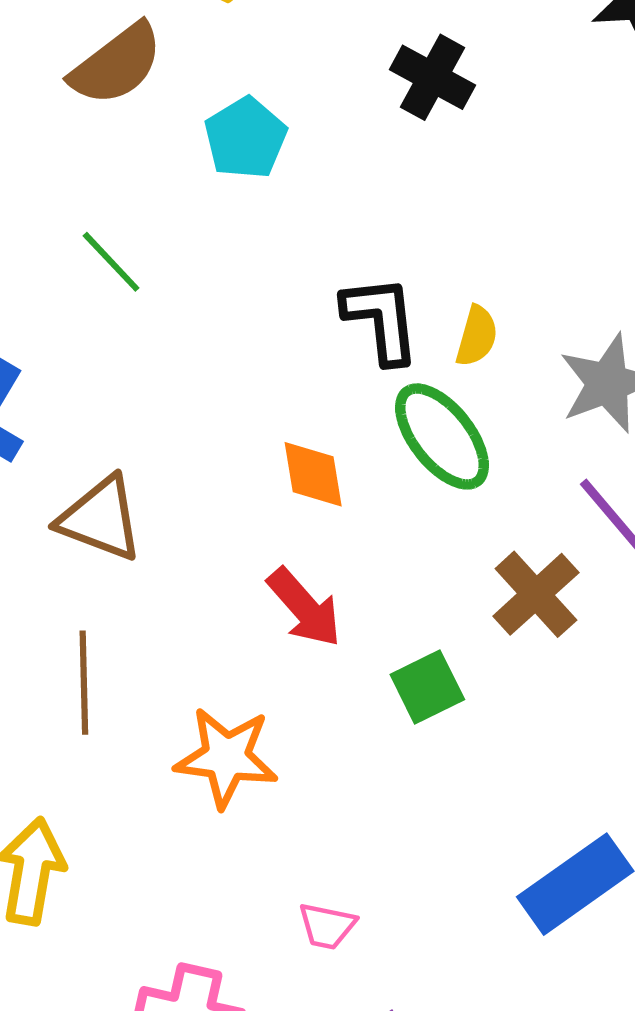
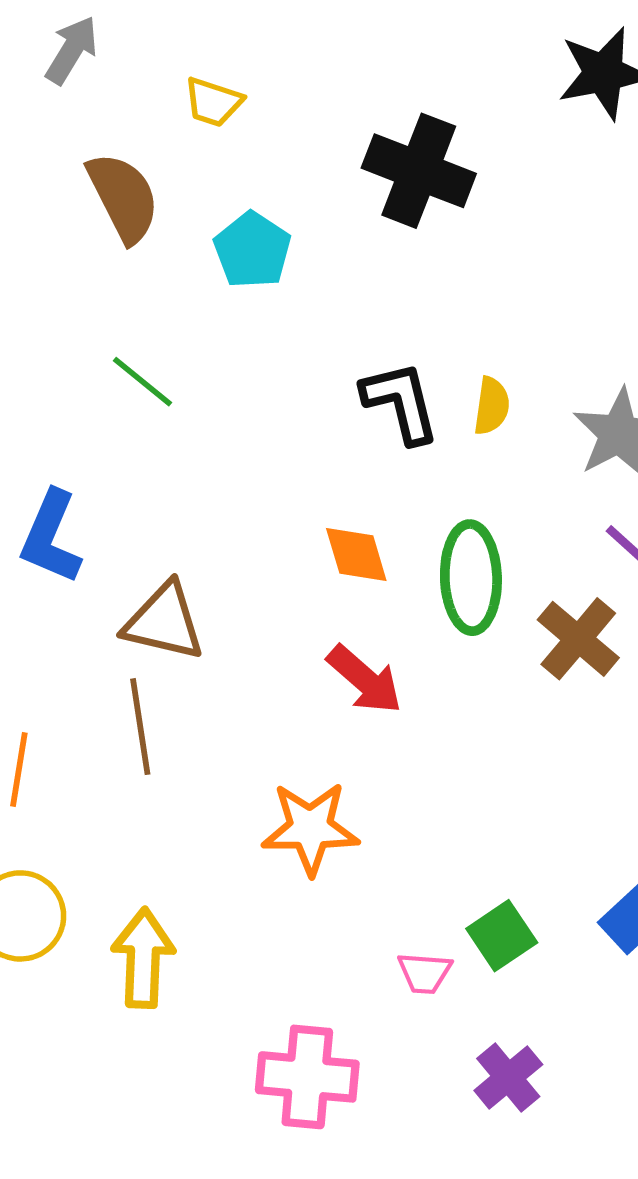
brown semicircle: (116, 64) -> (123, 197), turned -72
black cross: (432, 77) -> (419, 171), size x1.4
green ellipse: (442, 436) -> (471, 578), moved, turned 44
brown line: (84, 683) -> (140, 727), moved
green square: (427, 687) -> (502, 936), moved

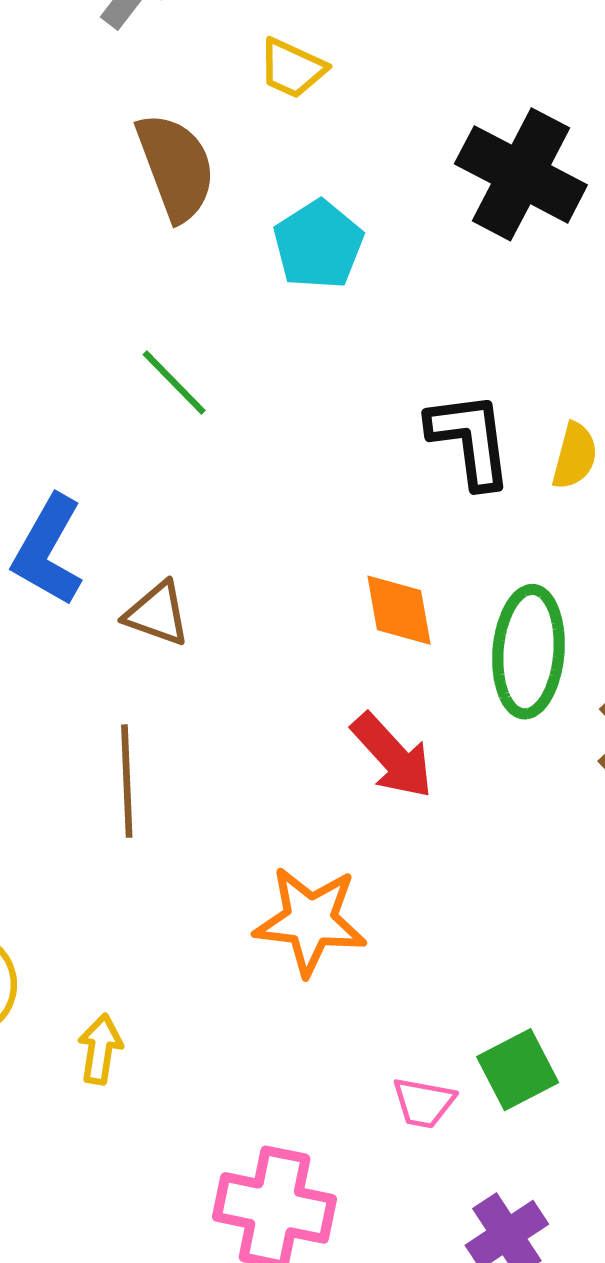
brown triangle: (164, 622) -> (157, 614), moved, size x0.7
yellow arrow: (143, 958) -> (100, 1049), size x0.6

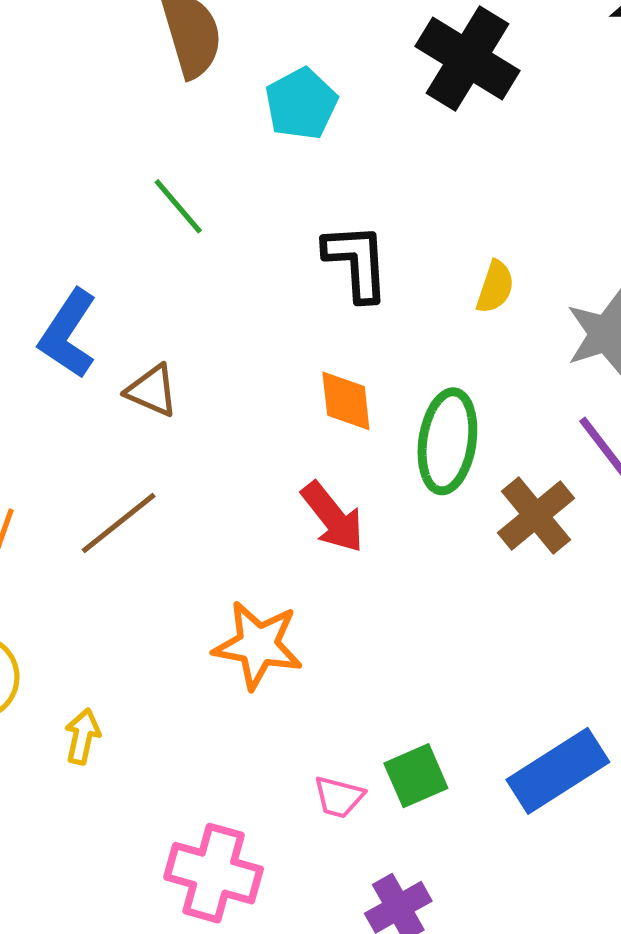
black L-shape: (470, 440) -> (357, 262), moved
brown line: (127, 781) -> (119, 523), turned 50

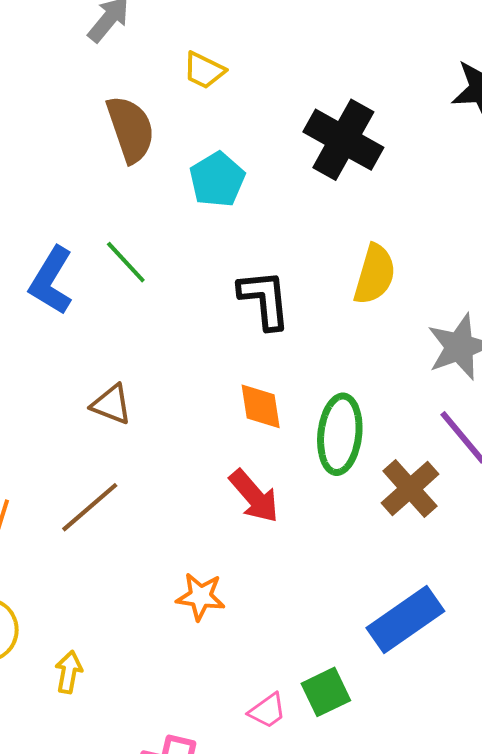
yellow semicircle: (495, 287) -> (375, 274), moved, size x1.5
blue L-shape: (68, 334) -> (51, 281), moved
orange star: (258, 645) -> (201, 596), size x0.7
blue rectangle: (558, 771) -> (405, 620), moved
pink trapezoid: (339, 797) -> (267, 711), turned -48

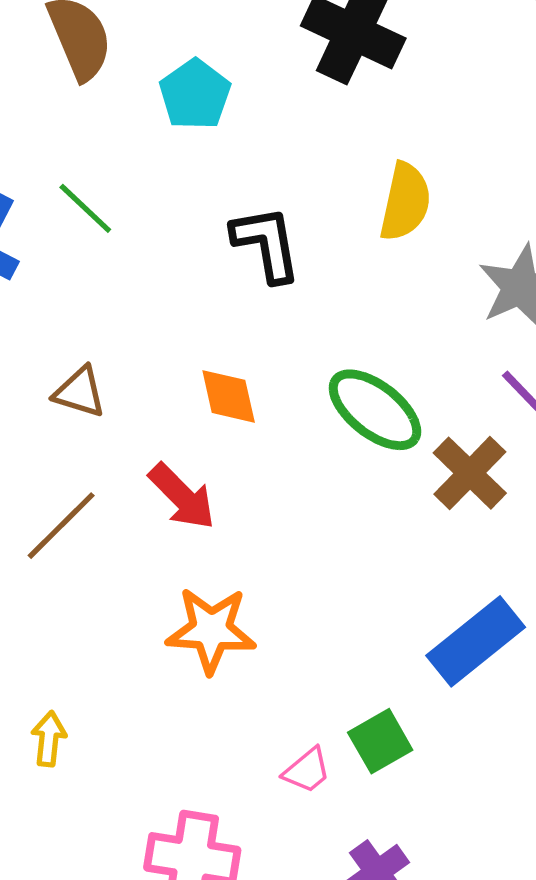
orange diamond: (261, 406) -> (229, 396), moved
green ellipse: (340, 434) -> (375, 410), turned -54
red arrow: (254, 496) -> (182, 496), moved
orange star: (201, 596) -> (211, 630), size x1.4

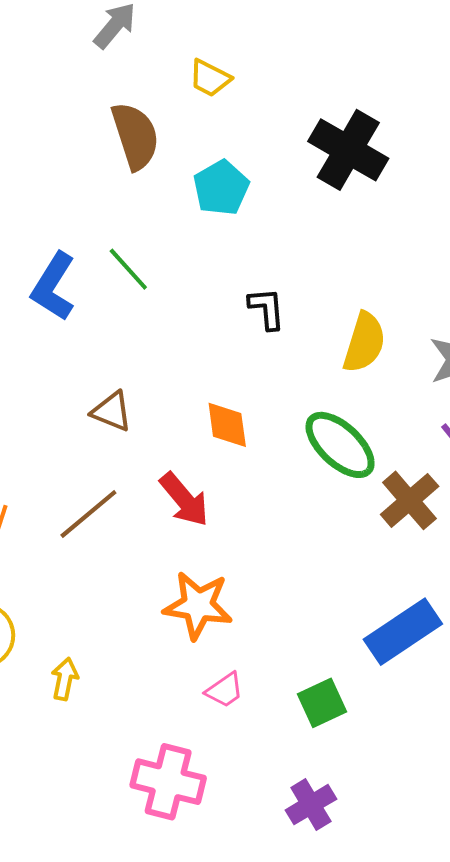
yellow semicircle: (405, 202) -> (364, 342), moved
black L-shape: (266, 244) -> (267, 309), size x0.7
pink trapezoid: (307, 770) -> (225, 690), moved

